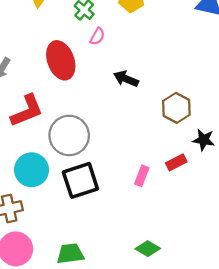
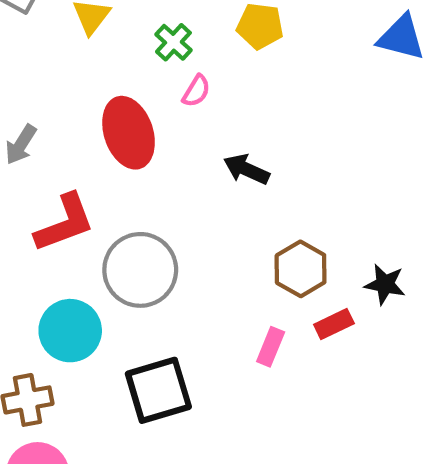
brown hexagon: (176, 108) -> (301, 269), moved
black square: (80, 180) -> (158, 390), moved

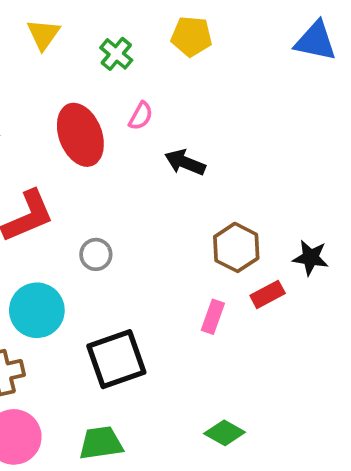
pink semicircle: (196, 91) -> (141, 116), moved
gray circle: (140, 270) -> (96, 254), size x0.5

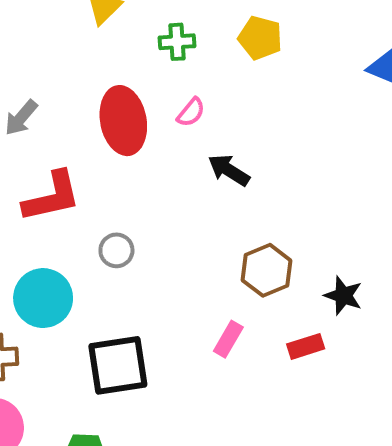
green cross: (116, 54) -> (177, 42), turned 36
red rectangle: (268, 294) -> (306, 346), moved

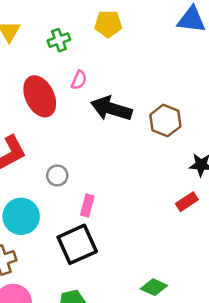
black arrow: (229, 170) -> (111, 109), size x1.5
brown hexagon: (267, 270) -> (165, 121), moved
pink rectangle: (228, 339) -> (87, 205), moved

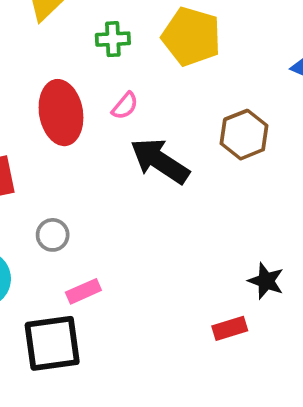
yellow pentagon: (108, 24) -> (191, 37), size x1.4
brown hexagon: (165, 121) -> (244, 135), moved
pink rectangle: (87, 205) -> (83, 291), turned 35

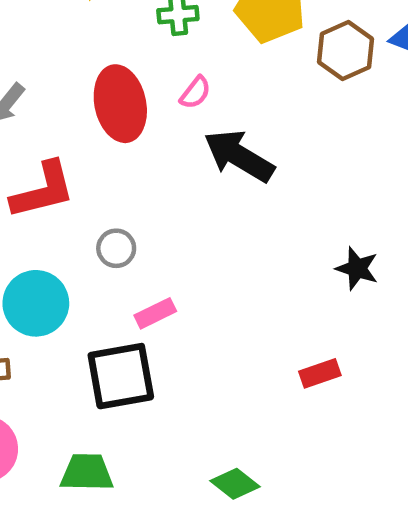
brown hexagon: (244, 135) -> (346, 51), moved
black star: (266, 281) -> (357, 268), moved
red rectangle: (230, 328) -> (320, 373), moved

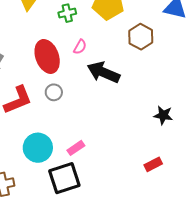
brown hexagon: (346, 51) -> (141, 37), moved
gray circle: (116, 248) -> (54, 92), moved
cyan circle: (36, 303) -> (38, 148), moved

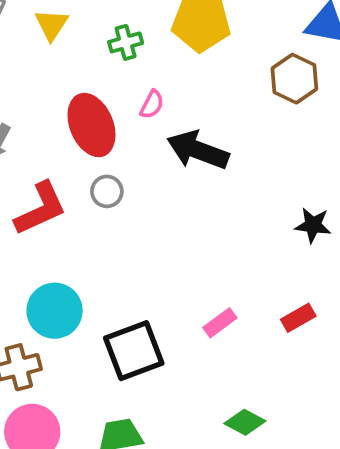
brown hexagon: (141, 37) -> (294, 79), moved
cyan circle: (38, 148) -> (55, 311), moved
pink rectangle: (76, 148) -> (220, 323), moved

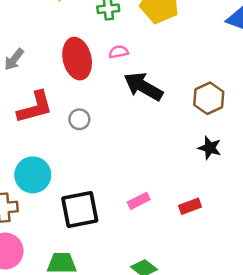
brown hexagon: (294, 79) -> (209, 98), moved
pink semicircle: (152, 104) -> (119, 52), turned -138
gray circle: (107, 191) -> (79, 119), moved

